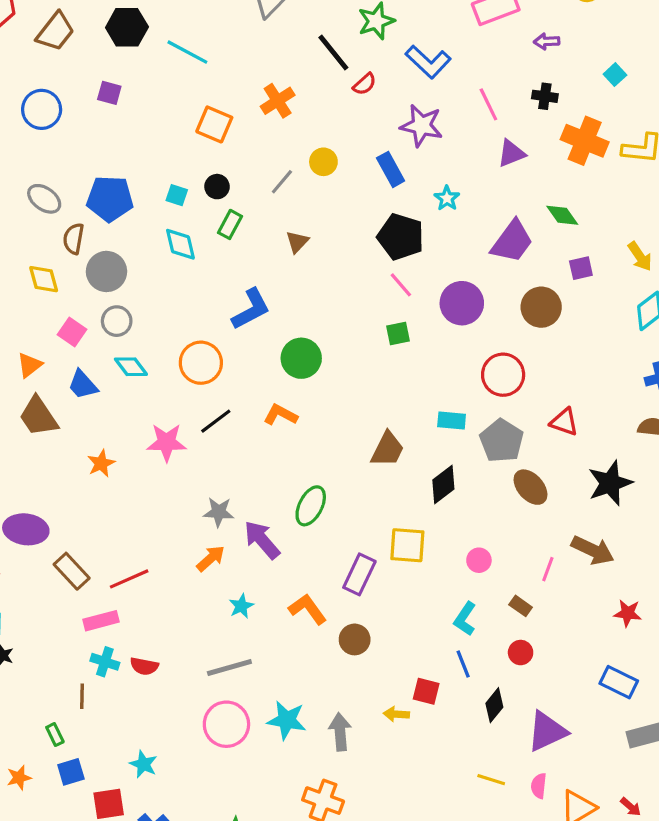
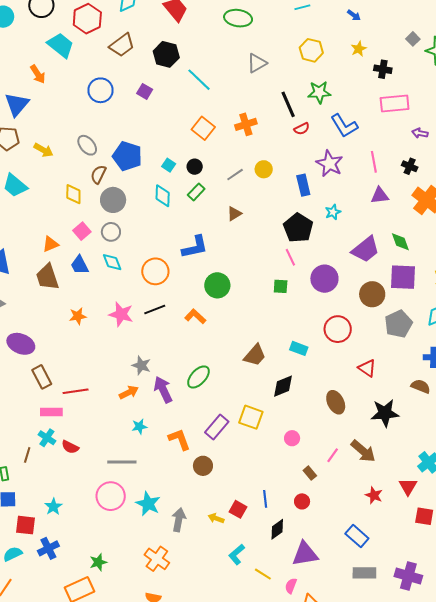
purple square: (581, 268) -> (403, 277), size x1.8
gray pentagon: (502, 441) -> (398, 324), moved
cyan L-shape: (465, 619) -> (237, 554), moved

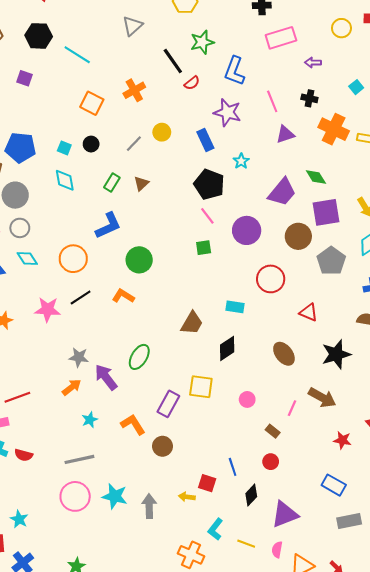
blue L-shape: (344, 126) -> (234, 71), turned 64
green rectangle: (196, 192) -> (112, 182), moved
orange cross: (157, 559) -> (191, 555), moved

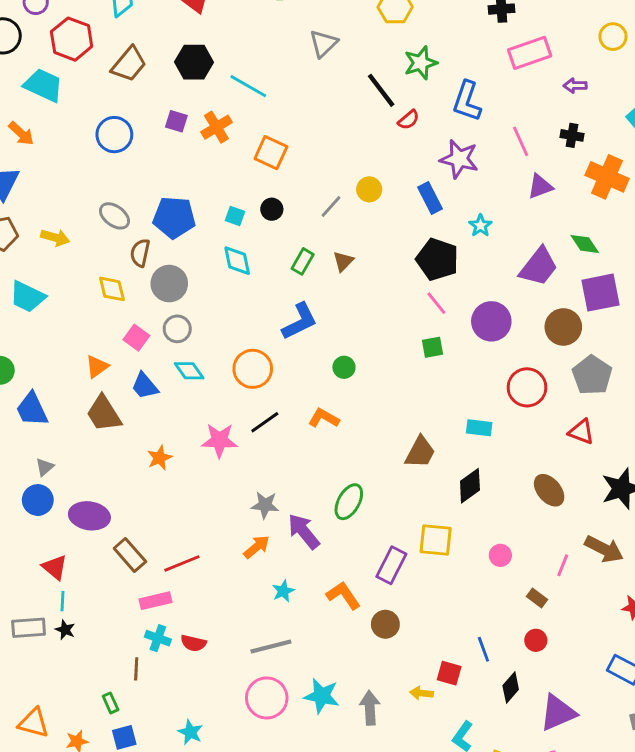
orange cross: (134, 90) -> (216, 127), moved
green circle: (139, 260) -> (344, 367), size x0.6
gray pentagon: (331, 261) -> (592, 375), moved

